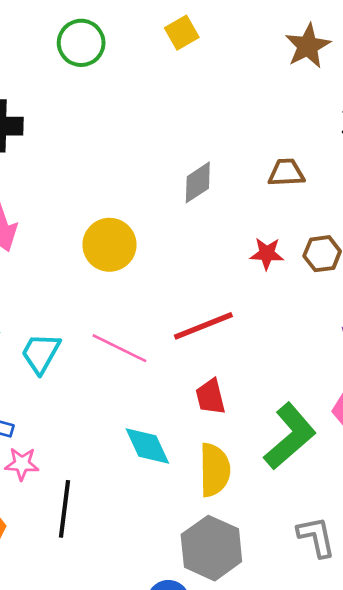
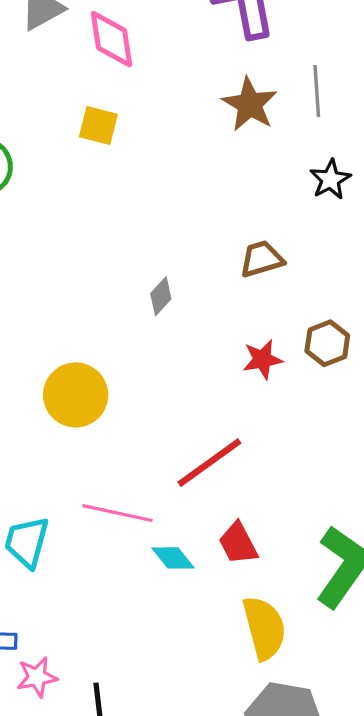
yellow square: (182, 33) -> (98, 126), turned -32
gray diamond: (198, 182) -> (161, 296), size x0.7
cyan diamond: (147, 446) -> (173, 558), moved, size x0.7

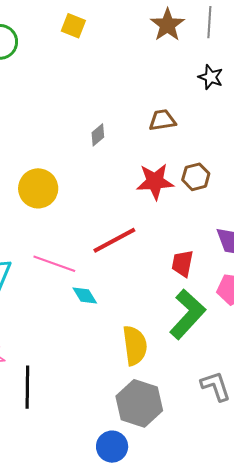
black star: (330, 179) -> (211, 77), turned -30
red star: (262, 359) -> (155, 182), size x1.5
red trapezoid: (238, 543) -> (182, 263), moved, turned 32

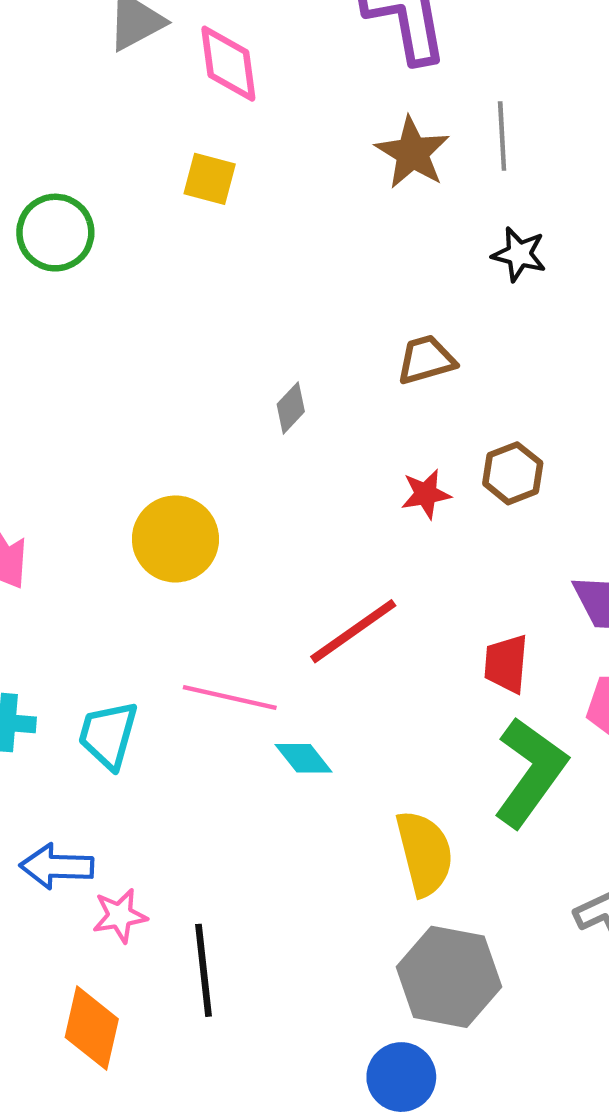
red star: (155, 182) -> (426, 494), size x0.6

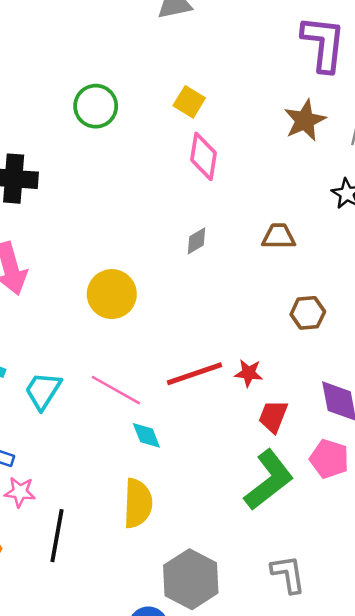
pink diamond: (228, 64) -> (204, 156), moved
red star: (426, 494) -> (249, 373), moved
yellow semicircle: (424, 853) -> (138, 503), moved

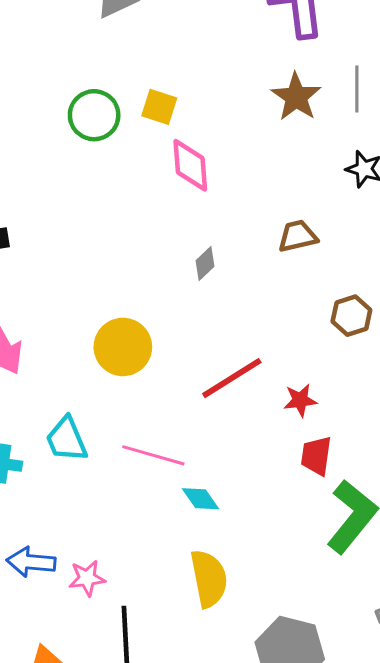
green circle: (96, 106) -> (94, 115), moved
red line: (194, 374) -> (232, 378), moved
cyan trapezoid: (43, 391) -> (67, 439), moved, turned -42
red trapezoid: (273, 416) -> (316, 456), moved
pink star: (20, 492) -> (87, 578), moved

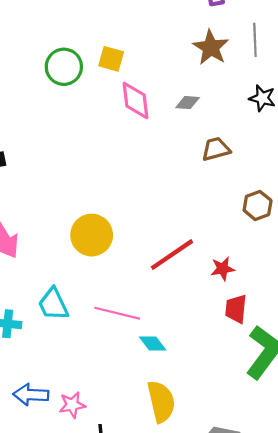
gray diamond: (205, 263) -> (188, 103), moved, turned 50

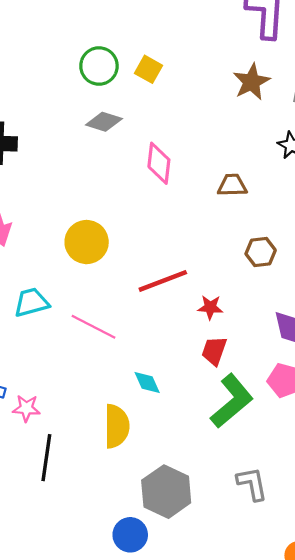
pink diamond: (136, 100) -> (159, 163), moved
gray diamond: (188, 103) -> (104, 122), moved, size x1.4
cyan trapezoid: (53, 304) -> (31, 302), turned 87
cyan diamond: (153, 344) -> (147, 382), moved

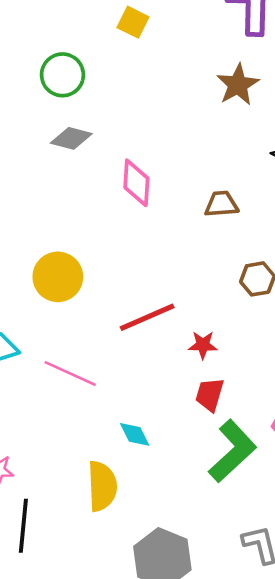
yellow square: (148, 69) -> (133, 22), moved

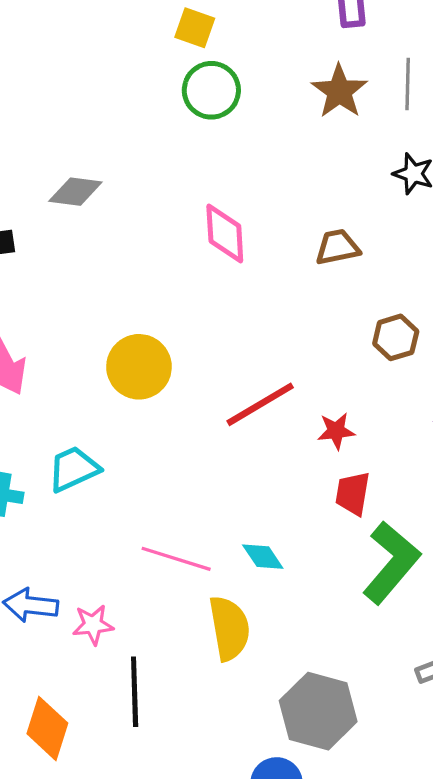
green circle: (62, 75) -> (211, 90), moved
gray diamond: (71, 138) -> (75, 192), moved
pink line: (70, 373) -> (176, 559), moved

